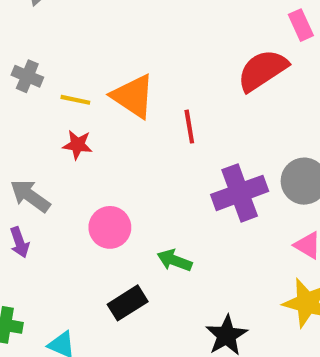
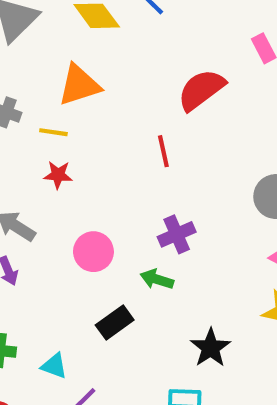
red semicircle: (262, 70) -> (201, 90), moved
orange triangle: (133, 96) -> (79, 85), moved, turned -48
purple cross: (240, 193) -> (177, 234), moved, size x0.7

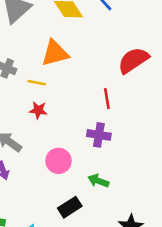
purple cross: (177, 234) -> (99, 135), moved, turned 30

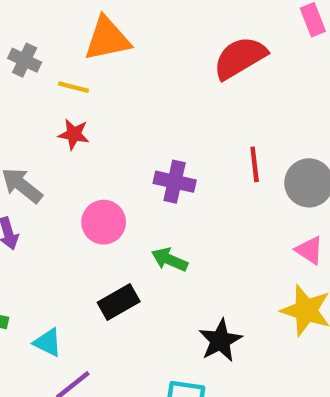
red line: (107, 99) -> (255, 164), moved

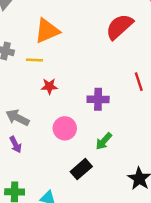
red star: (74, 134) -> (49, 86), moved
green arrow: (170, 260) -> (104, 141), turned -60

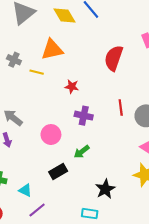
red semicircle: (119, 27) -> (114, 58), turned -40
red star: (49, 86) -> (72, 87), moved

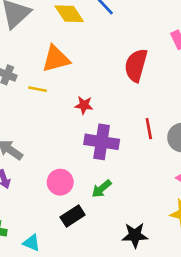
purple cross: (84, 116) -> (102, 142), size x1.4
pink circle: (51, 135) -> (60, 182), moved
black star: (105, 189) -> (135, 235), turned 30

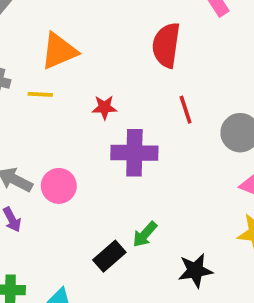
red line: (149, 129) -> (186, 110), moved
pink circle: (60, 182) -> (59, 186), moved
green arrow: (101, 189) -> (145, 234), moved

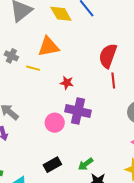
red line: (186, 110) -> (113, 80), moved
pink circle: (59, 186) -> (55, 123), moved
green arrow: (145, 234) -> (86, 164), moved

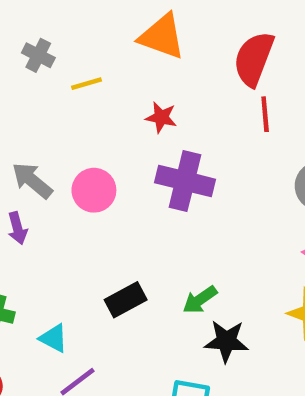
orange triangle: (48, 47) -> (162, 36), moved, turned 30
yellow line: (33, 68) -> (87, 84), turned -32
pink circle: (55, 123) -> (94, 190), moved

